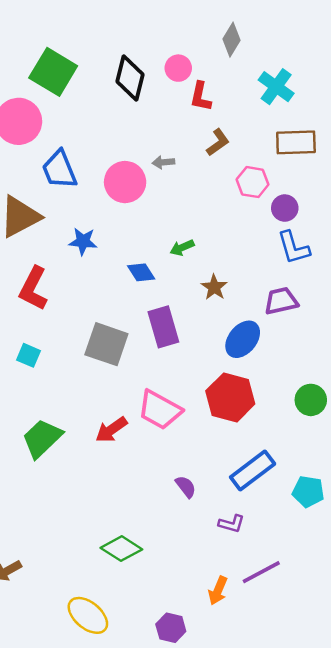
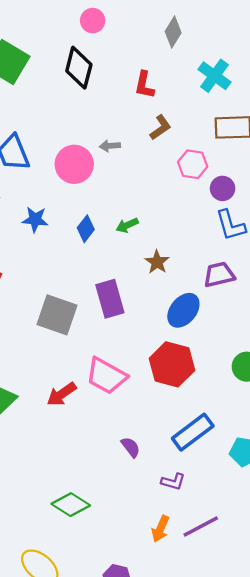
pink circle: (178, 68) -> (93, 21), moved
blue diamond: (141, 272) -> (86, 229), moved, turned 70
orange arrow: (218, 591) -> (160, 529), moved

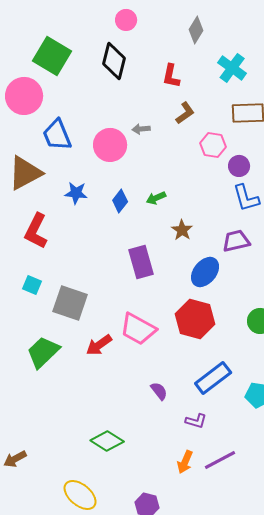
gray square: (57, 315) -> (70, 303), moved

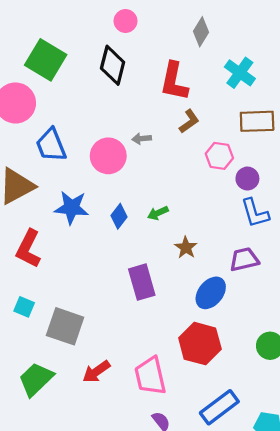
red L-shape: (171, 76) -> (174, 81), size x1.5
blue star: (76, 193) -> (72, 208), size x1.4
pink trapezoid: (138, 329) -> (150, 376), moved, turned 48

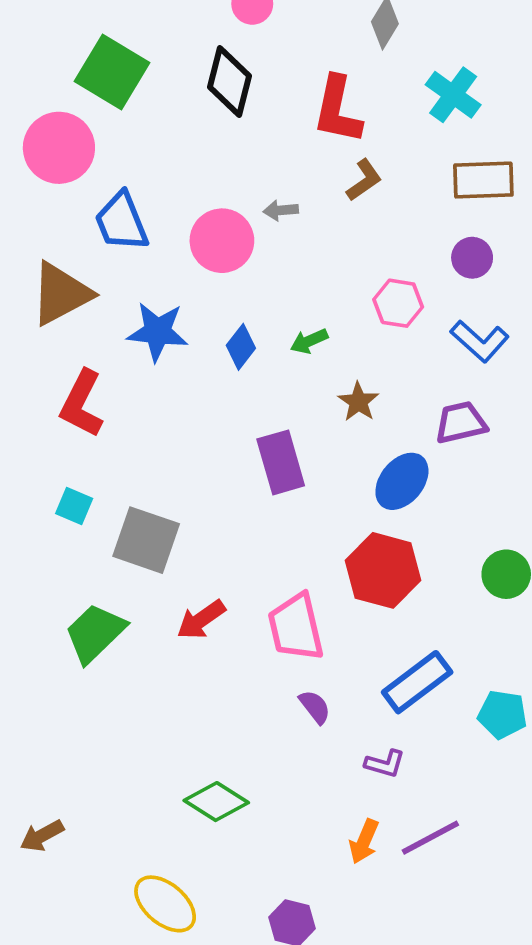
pink hexagon: (219, 156) -> (398, 303), moved
purple circle: (247, 179) -> (472, 258), moved
blue L-shape: (255, 213) -> (480, 341), turned -32

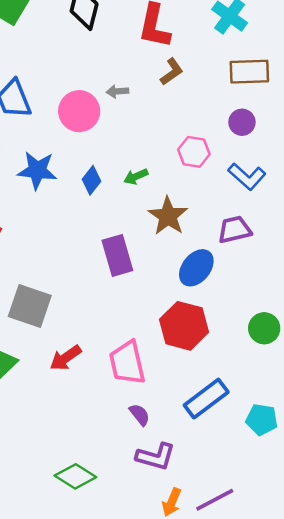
brown star: (358, 402) -> (168, 216), size x1.5
purple L-shape: (385, 764) -> (156, 457), moved, size x1.5

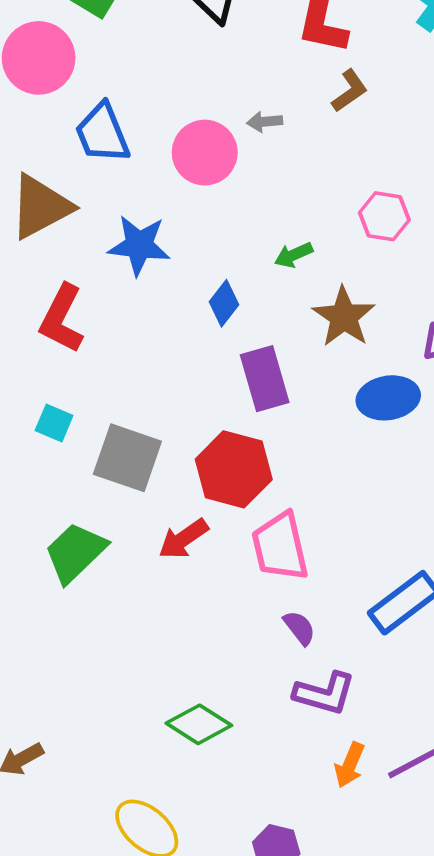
blue diamond: (91, 180) -> (224, 303), moved
blue ellipse: (196, 268) -> (388, 398), turned 42
red hexagon: (184, 326) -> (234, 469), moved

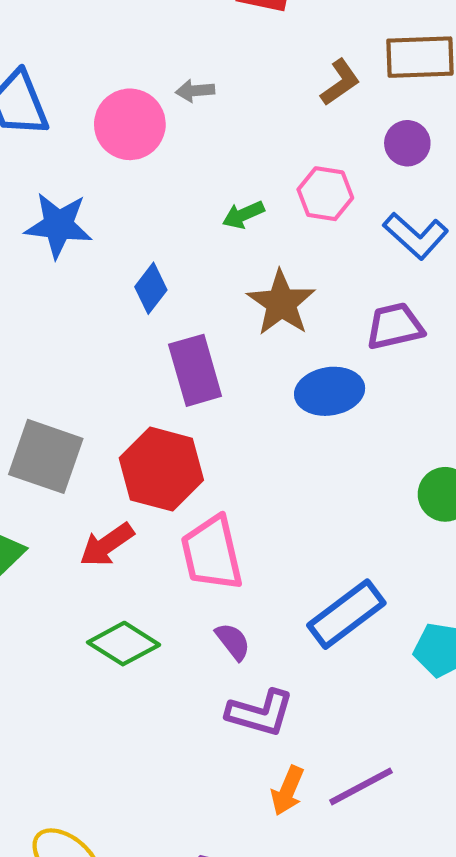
brown L-shape: (350, 91) -> (340, 82), moved
green arrow: (294, 255) -> (243, 215), moved
green diamond: (199, 724) -> (124, 644), moved

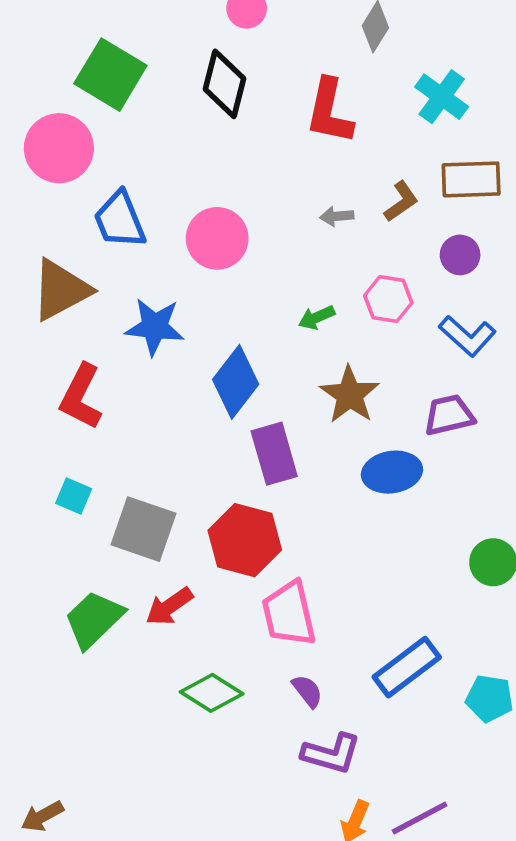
gray arrow: (195, 91) -> (337, 216), moved
blue diamond: (151, 288) -> (236, 382), size x1.6
red arrow: (107, 545) -> (169, 606), moved

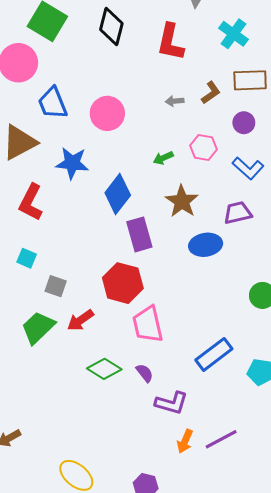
gray square: (144, 529) -> (56, 286), moved, size x0.6
purple semicircle: (307, 691) -> (145, 373), moved

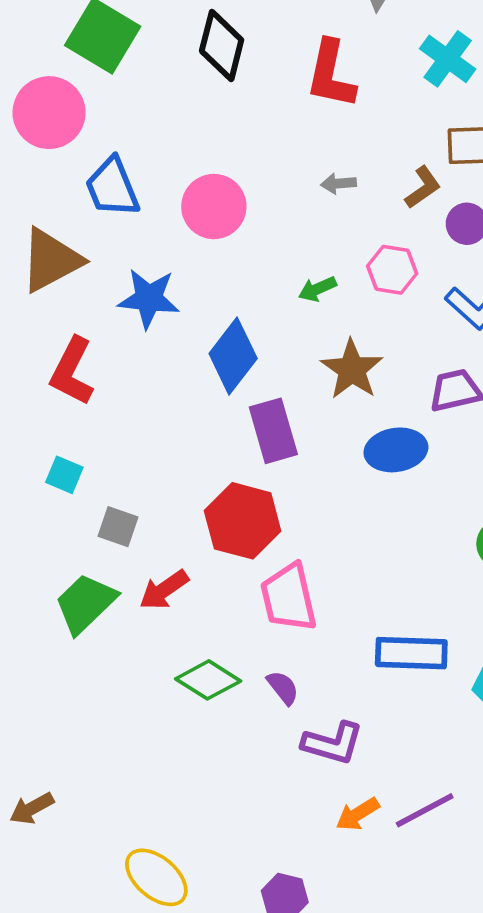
brown L-shape: (211, 93) -> (423, 187), moved
blue rectangle: (214, 354) -> (411, 653), turned 39
orange arrow: (185, 441) -> (358, 814), turned 35

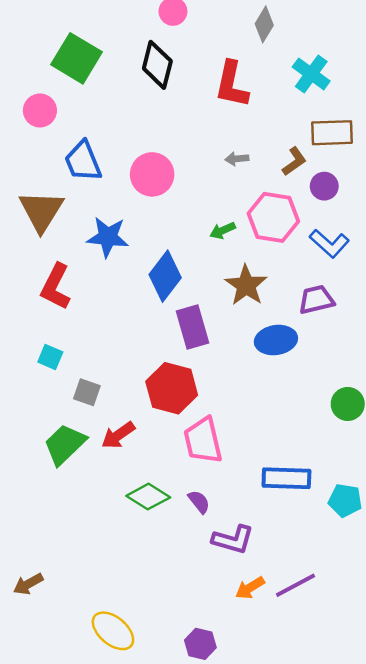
pink circle: (49, 113) -> (40, 111), size x0.7
brown triangle: (51, 260) -> (41, 211), turned -30
pink hexagon: (392, 270) -> (273, 217), size x1.5

